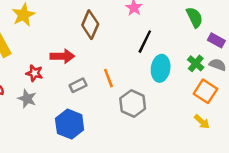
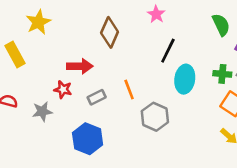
green cross: (196, 63) -> (222, 74), turned -35
red star: (34, 73) -> (63, 89), moved
gray star: (27, 99) -> (42, 111), turned -30

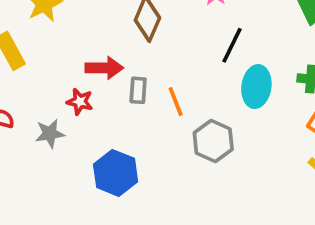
gray rectangle: (97, 97) -> (138, 90), moved, turned -60

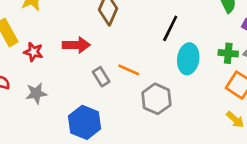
gray rectangle: (138, 90) -> (101, 77), moved, turned -36
red star: (80, 102) -> (33, 52), moved
orange line: (176, 102) -> (129, 70), turned -45

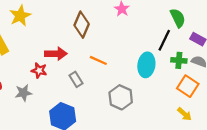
black line: (170, 28) -> (164, 40), moved
red star: (33, 52) -> (39, 70), moved
orange line: (129, 70) -> (98, 60), moved

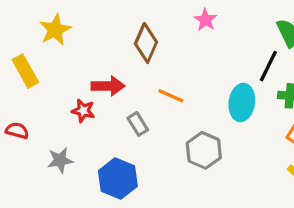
gray star: (23, 93) -> (60, 160), moved

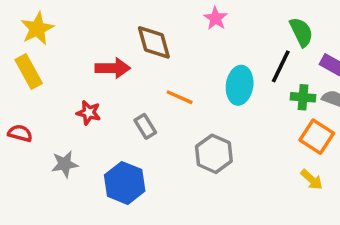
yellow star: (55, 30) -> (37, 29), moved
brown diamond: (146, 43) -> (154, 42), turned -39
red arrow: (108, 86) -> (113, 68), moved
cyan ellipse: (242, 102) -> (240, 85), moved

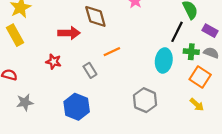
cyan ellipse: (240, 85) -> (164, 60), moved
orange line: (180, 97) -> (112, 52), turned -49
gray hexagon: (214, 154) -> (145, 100), moved
gray star: (65, 164) -> (25, 102), moved

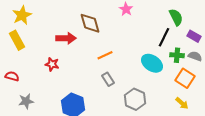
cyan ellipse: (164, 60) -> (152, 63), turned -65
gray rectangle: (90, 70) -> (108, 79), moved

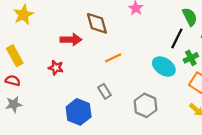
yellow rectangle: (17, 40) -> (15, 56), moved
green cross: (177, 55) -> (191, 58), turned -32
gray rectangle: (108, 79) -> (104, 91), moved
gray star: (26, 101) -> (14, 104), moved

